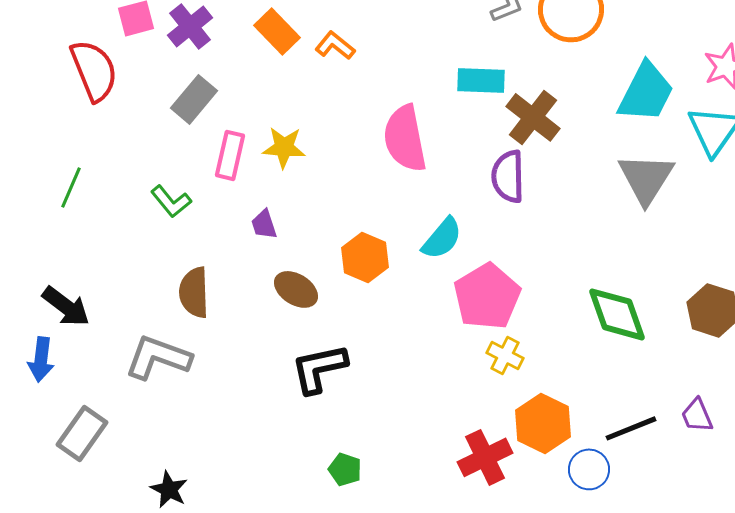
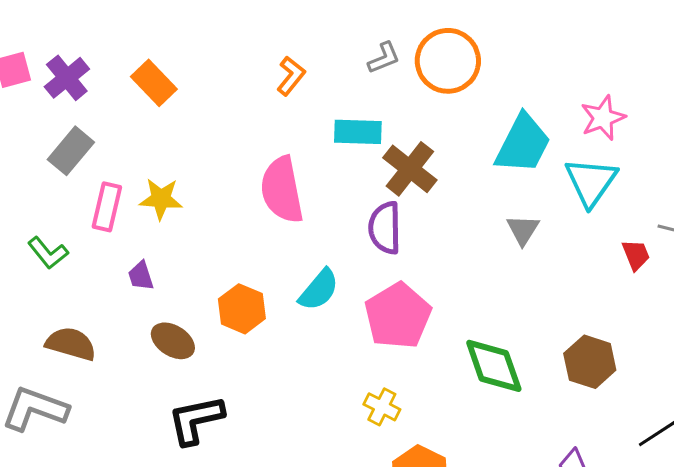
orange L-shape: (335, 45) -> (291, 76), moved, turned 90
gray triangle: (646, 178) -> (523, 230), size x0.6
brown semicircle: (194, 292) -> (71, 344), turned 108
pink pentagon: (487, 296) -> (398, 316), moved

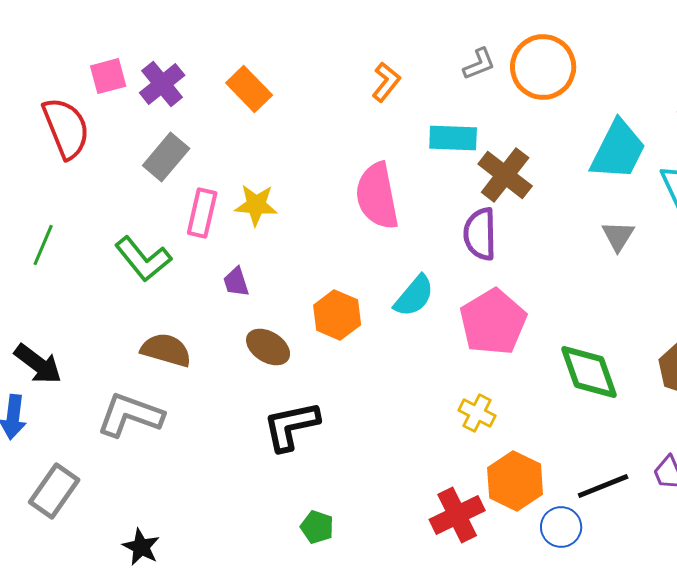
green L-shape: (48, 253) -> (143, 259), size x1.4

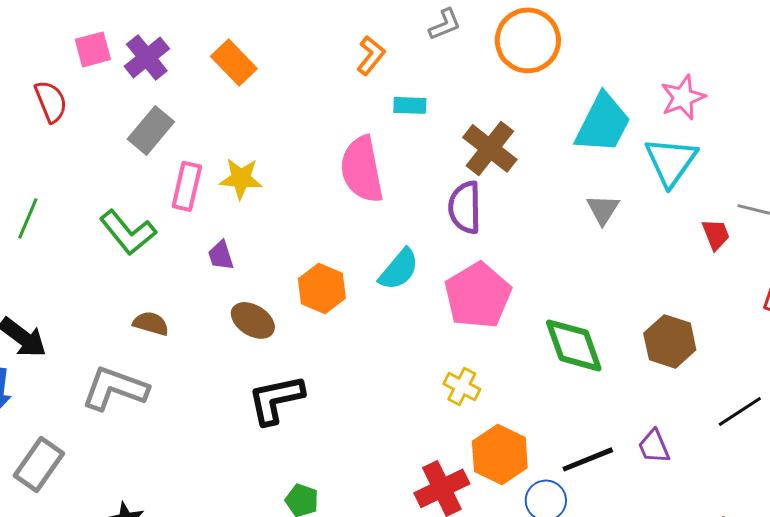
gray L-shape: (479, 64) -> (445, 24), moved
red semicircle: (66, 128) -> (51, 101), size x0.7
cyan rectangle: (453, 138) -> (410, 105), moved, size x0.7
brown semicircle: (166, 350) -> (151, 323), size x0.7

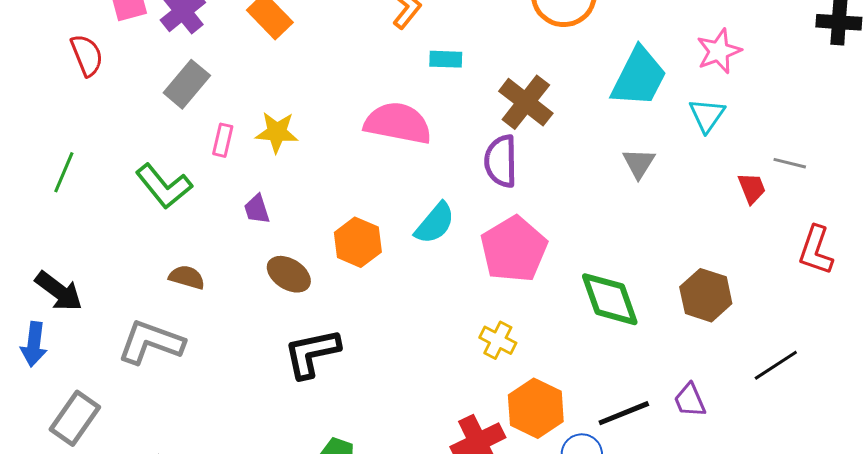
cyan triangle: (671, 161) -> (707, 115), size x0.7
pink semicircle: (362, 169) -> (398, 123), turned 112
pink rectangle: (187, 186) -> (223, 140), size x0.7

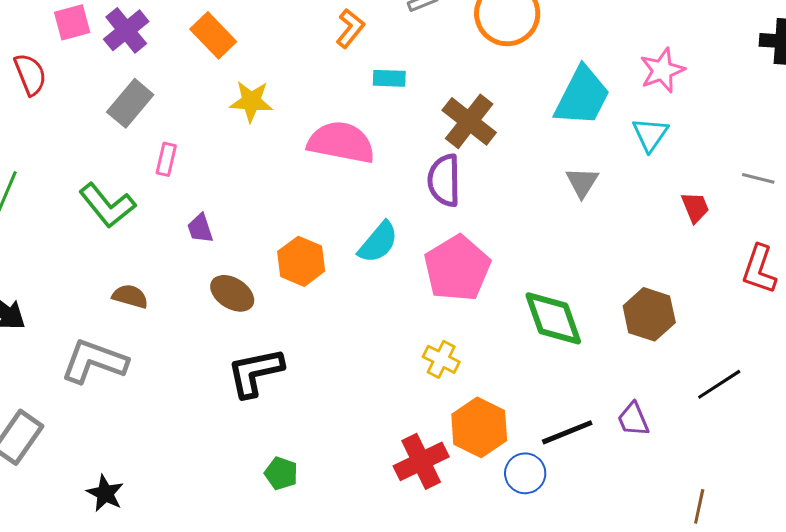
yellow star: (277, 132) -> (251, 101), moved
gray line: (790, 163) -> (758, 178), moved

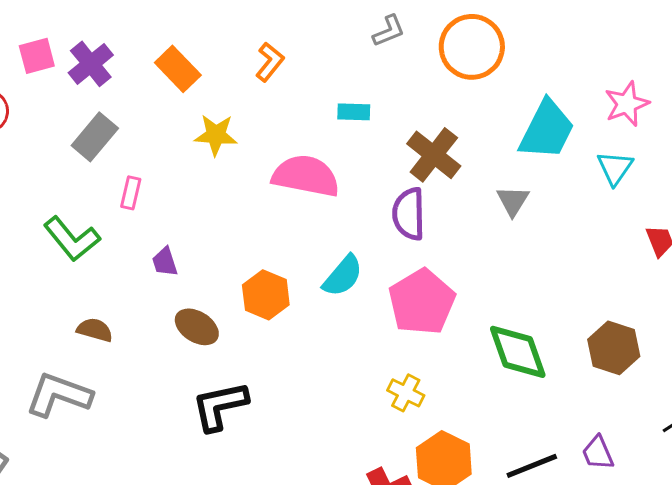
orange L-shape: (350, 28) -> (270, 62), moved
gray triangle: (582, 182) -> (513, 201), moved

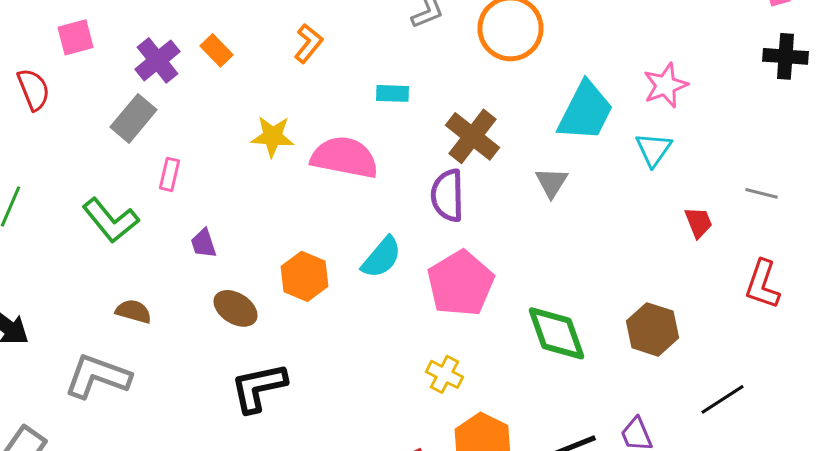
purple cross: (91, 64) -> (158, 60), moved
orange rectangle: (178, 69) -> (216, 50), size x0.7
yellow star: (216, 135) -> (272, 136), moved

